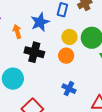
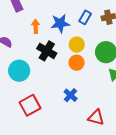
yellow circle: (69, 37) -> (77, 45), moved

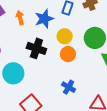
orange arrow: (36, 26) -> (20, 18), moved

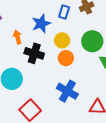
orange arrow: (20, 18) -> (17, 37), moved
blue cross: (69, 87) -> (67, 91), size x1.5

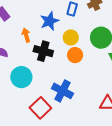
blue cross: (67, 91) -> (62, 91), moved

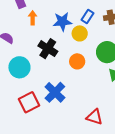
orange arrow: (26, 35) -> (33, 18), moved
yellow circle: (71, 37) -> (80, 33), moved

